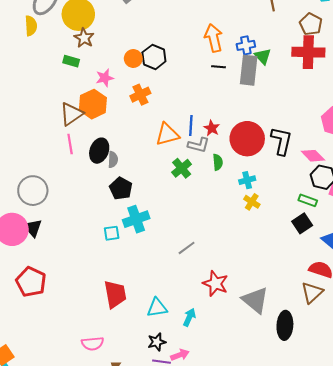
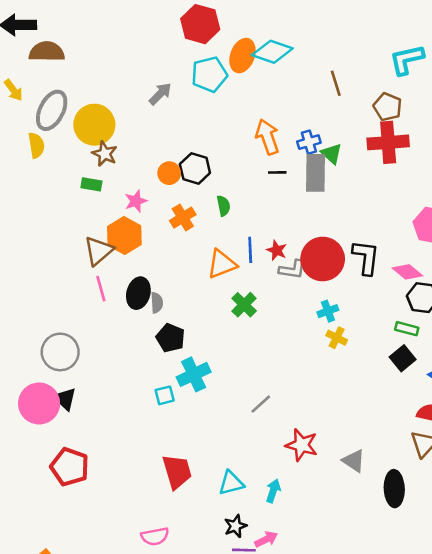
gray L-shape: (199, 145) -> (292, 269), moved
green semicircle: (218, 162) -> (223, 206), moved
gray triangle: (255, 300) -> (354, 461), size x0.7

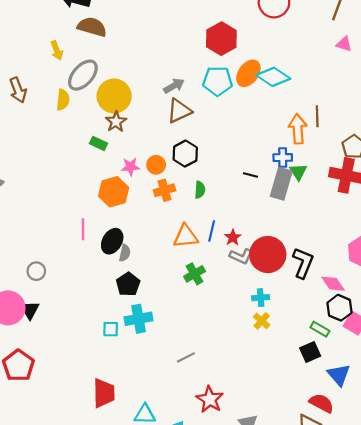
orange arrow: (267, 137) -> (298, 129), moved
orange circle: (169, 173) -> (156, 165), moved
brown triangle: (99, 251) -> (179, 111), moved
gray circle: (60, 352) -> (36, 271), size x0.6

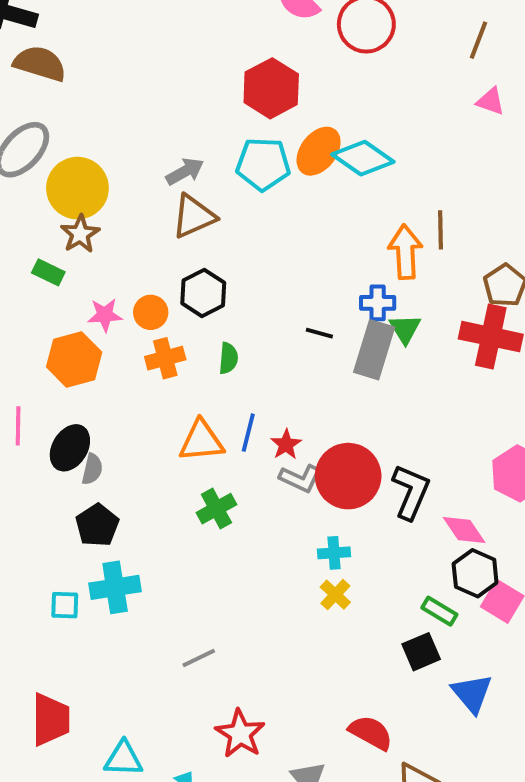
red semicircle: (322, 403) -> (371, 733), moved

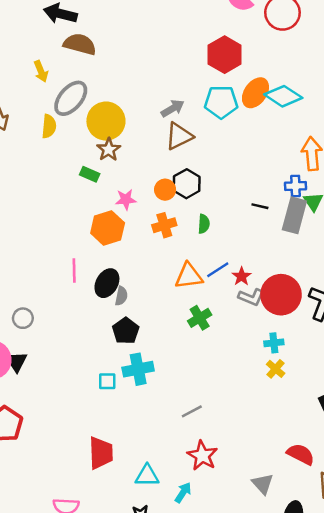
orange circle: (151, 312) -> (165, 190), moved
blue line: (248, 433) -> (218, 270), turned 45
red star: (240, 734) -> (202, 456), moved

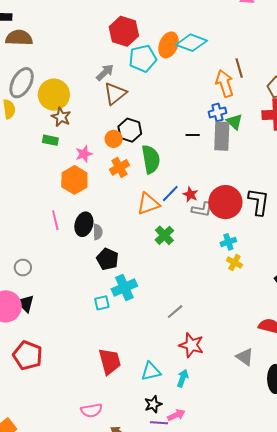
red hexagon: (225, 55) -> (124, 31), moved
green semicircle: (204, 224) -> (151, 159), size x1.8

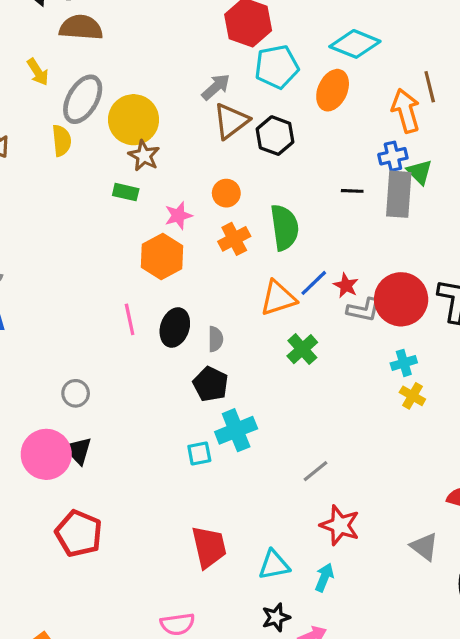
orange ellipse: (169, 45) -> (333, 90), moved
black hexagon: (130, 130) -> (275, 136), moved
gray semicircle: (98, 232) -> (215, 339), moved

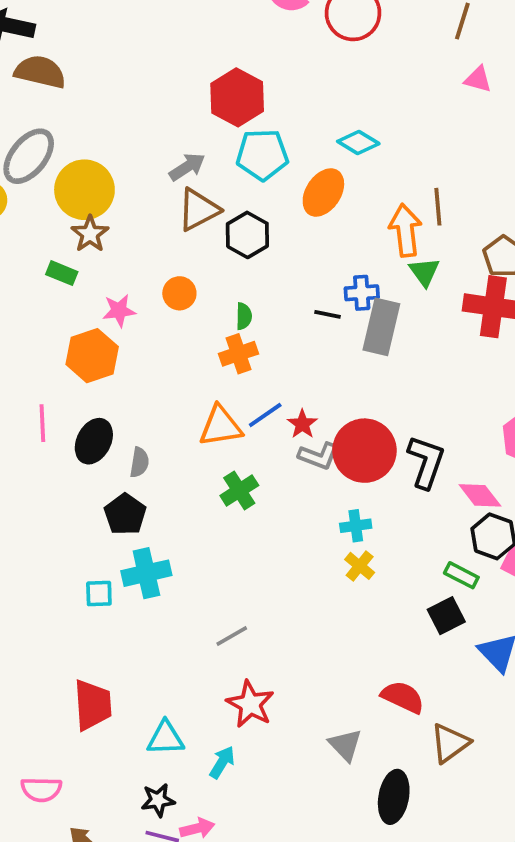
cyan diamond: (355, 44) -> (358, 143), size x0.7
blue cross: (393, 156) -> (362, 293), moved
green triangle: (420, 172) -> (424, 272), moved
green semicircle: (284, 227) -> (244, 316), moved, size x0.5
orange cross: (234, 239) -> (238, 354), moved

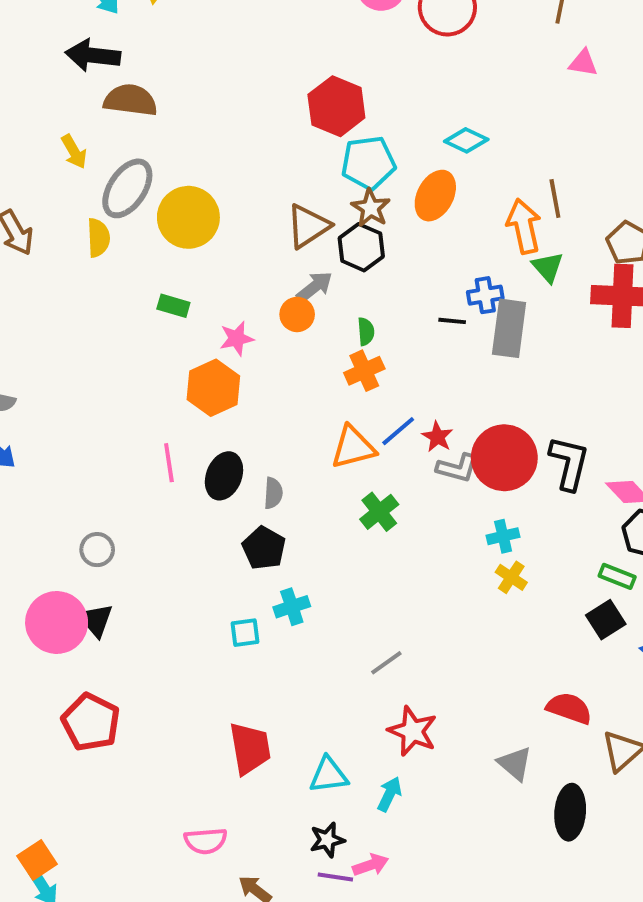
gray arrow: (187, 167) -> (315, 287), moved
brown star: (90, 234) -> (371, 208), moved
cyan cross: (146, 573) -> (292, 607), size x0.7

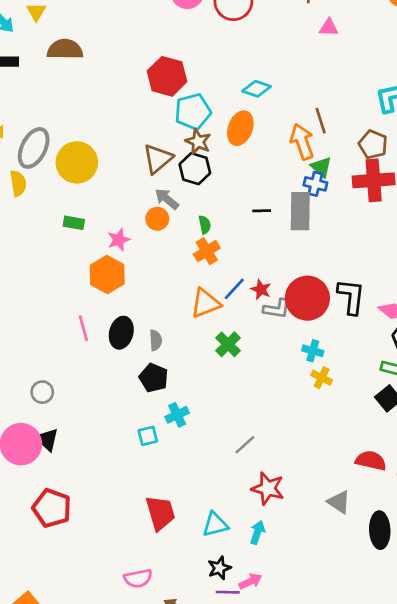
brown semicircle: (130, 100) -> (65, 49), moved
gray arrow: (315, 287) -> (167, 199), turned -95
blue cross: (485, 295) -> (315, 184), moved, turned 30
cyan cross: (503, 536) -> (313, 351), turned 36

